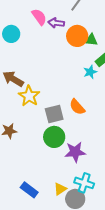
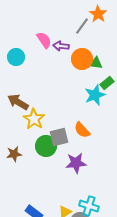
cyan star: (90, 72) -> (95, 95), size x1.5
green circle: (54, 137) -> (46, 146), moved
purple star: (75, 152) -> (76, 163), moved

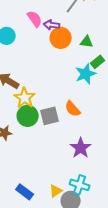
orange circle: (82, 59) -> (61, 38), moved
green circle: (46, 146) -> (28, 116), moved
purple star: (76, 163) -> (81, 148), moved, turned -30

